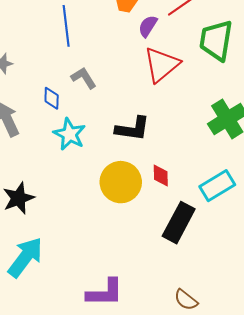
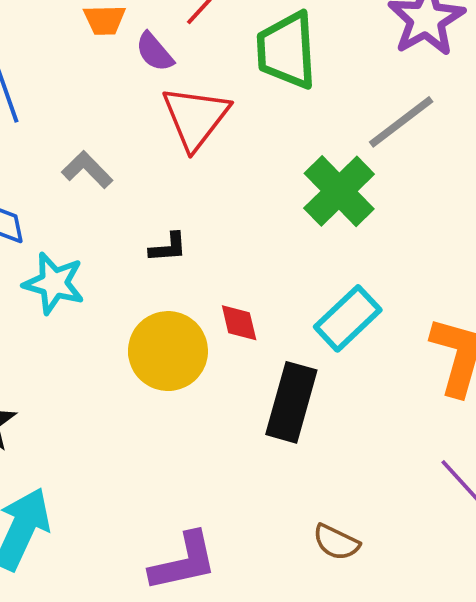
purple semicircle: (148, 26) -> (155, 52), turned -60
gray L-shape: (84, 78) -> (87, 170), moved
black L-shape: (133, 129) -> (168, 248), size x0.6

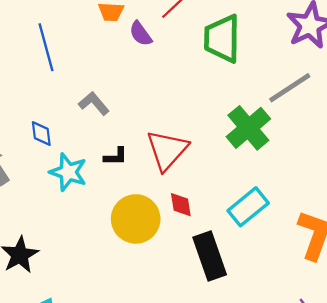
red triangle: (196, 118) -> (167, 150), moved
black L-shape: (168, 248) -> (116, 156), moved
black rectangle: (291, 402) -> (210, 256), turned -39

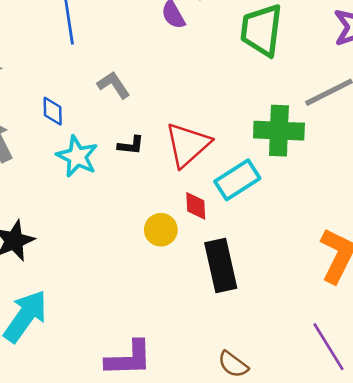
green cross: (248, 128) -> (279, 131), turned 36
cyan rectangle: (248, 207) -> (237, 180), moved
yellow circle: (136, 219) -> (161, 230), moved, size x0.6

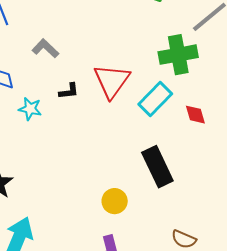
cyan star: (77, 156) -> (30, 109), size x0.7
red diamond: (196, 206) -> (195, 115), moved
yellow circle: (161, 230) -> (115, 201), moved

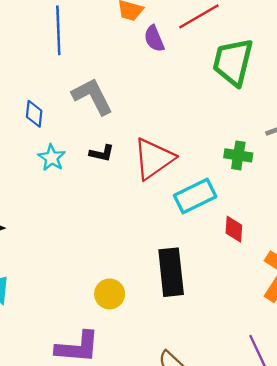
gray L-shape: (45, 48) -> (92, 96), size x1.4
green cross: (178, 55) -> (238, 155), size x0.6

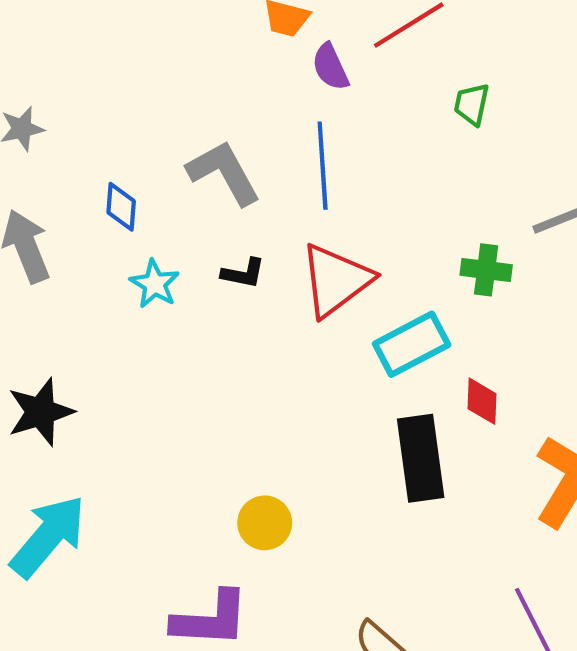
blue line: (58, 30) -> (323, 166), moved
green trapezoid: (233, 62) -> (472, 104), size x0.5
black rectangle: (171, 272) -> (421, 458), moved

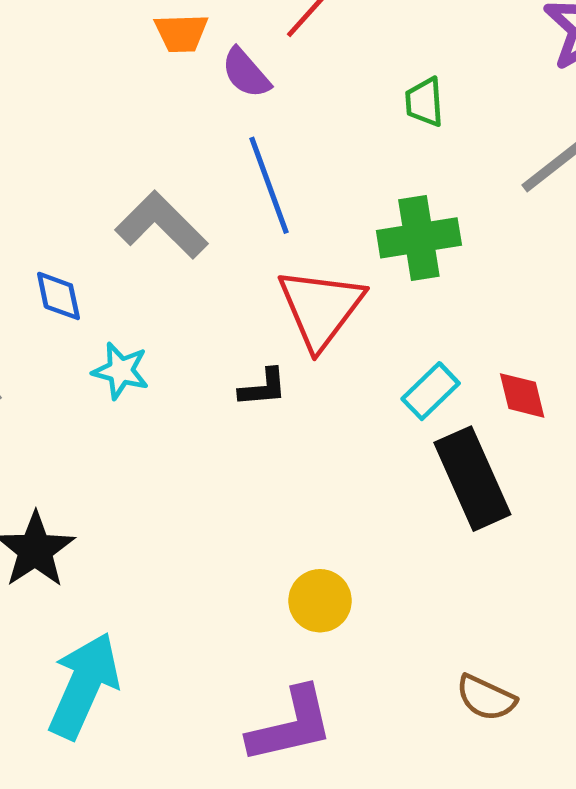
green trapezoid: (472, 104) -> (424, 102), moved
green cross: (486, 270) -> (419, 238), moved, size x1.4
black L-shape: (243, 273) -> (263, 388), moved
cyan rectangle: (412, 344) -> (431, 391), moved, size x0.7

